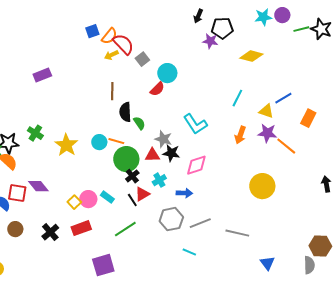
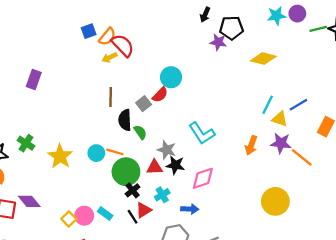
gray square: (142, 59) -> (144, 104), moved
purple rectangle: (42, 75) -> (34, 79), turned -48
cyan line: (237, 98) -> (268, 105), moved

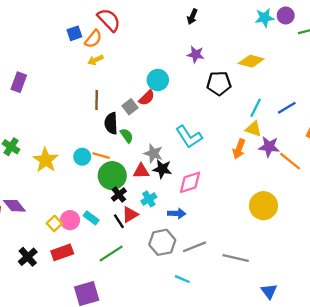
black pentagon: (231, 28) -> (219, 83), moved
purple star: (218, 42) -> (196, 54), moved
red semicircle: (123, 45) -> (109, 20), moved
yellow triangle: (280, 119) -> (253, 129), moved

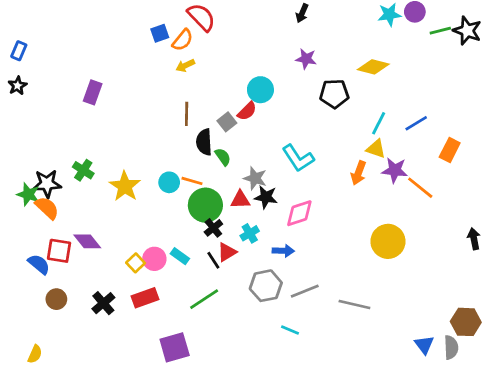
blue triangle: (269, 291) -> (424, 345), moved

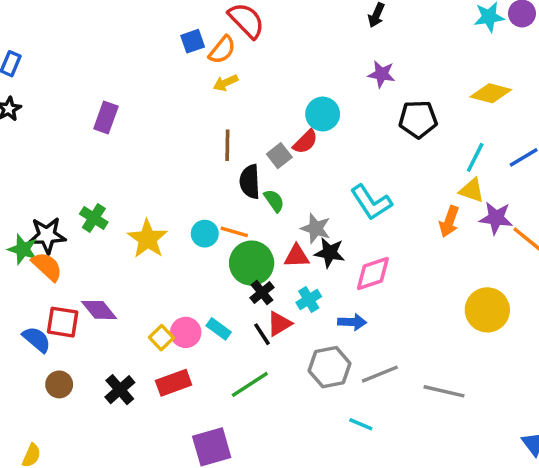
yellow diamond: (373, 67) -> (491, 93), moved

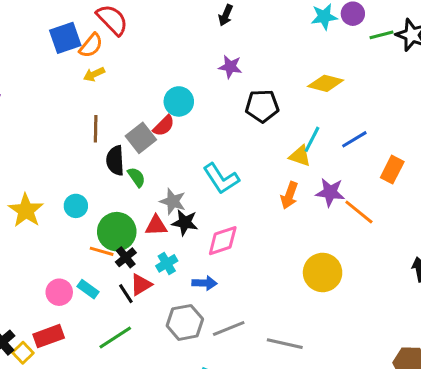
blue square: (193, 41) -> (65, 38), size x1.5
gray square: (279, 156) -> (141, 138), size x1.4
yellow triangle: (472, 190) -> (300, 156), moved
orange line: (234, 232) -> (102, 251), moved
yellow square: (161, 338) -> (23, 353), moved

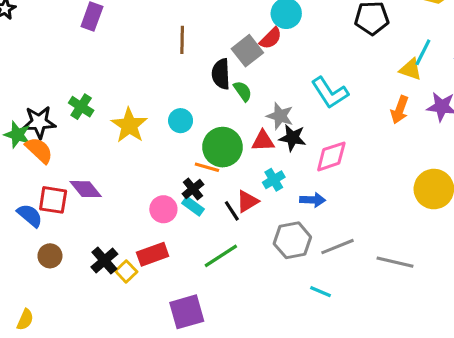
brown line: (96, 129) -> (182, 40), moved
black cross: (126, 257) -> (193, 189), moved

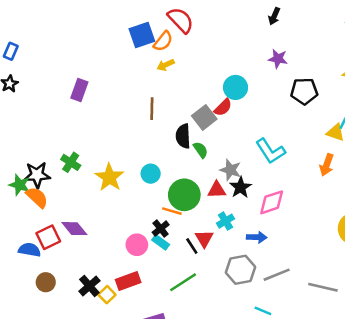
black star: (292, 138) -> (240, 187), turned 30
red square: (53, 200) -> (48, 237), turned -35
red triangle: (247, 201) -> (204, 239), turned -30
blue semicircle: (30, 215) -> (29, 250), turned -30

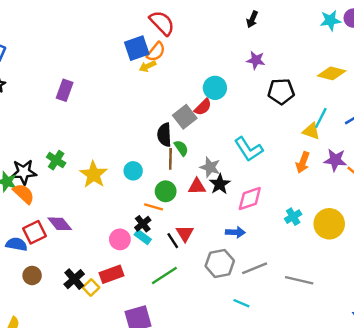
blue square: (142, 35) -> (137, 48), moved
orange semicircle: (163, 41) -> (156, 52), moved
brown line: (152, 109) -> (170, 159), moved
green circle: (184, 195) -> (166, 191), size x0.7
cyan cross: (226, 221) -> (293, 217), moved

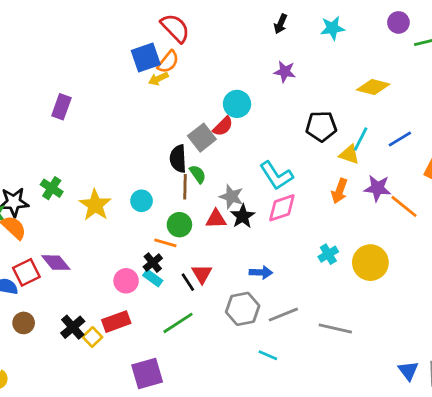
cyan star: (330, 20) -> (332, 28), moved
black pentagon: (281, 91) -> (321, 126), moved
pink diamond: (250, 199) -> (282, 208), moved

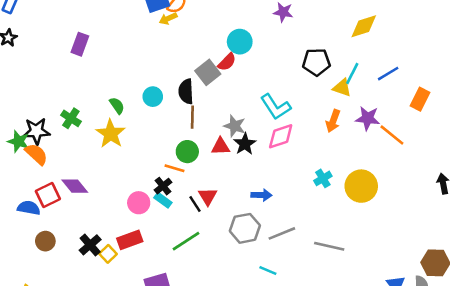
yellow diamond: (373, 87) -> (364, 26), turned -32
green semicircle: (198, 174) -> (117, 106), moved
cyan circle: (142, 201) -> (153, 97), moved

